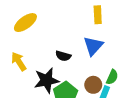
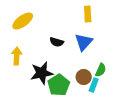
black semicircle: (63, 56) -> (57, 42), moved
yellow arrow: (19, 61) -> (17, 56), turned 36

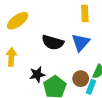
black semicircle: (57, 42) -> (53, 42), size x1.5
black star: (42, 73) -> (37, 75), size x0.7

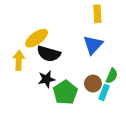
yellow ellipse: (18, 21) -> (37, 38), moved
black semicircle: (53, 42) -> (49, 54), moved

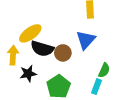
black star: (46, 79) -> (28, 74), moved
brown circle: (93, 84) -> (63, 53), moved

